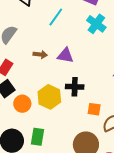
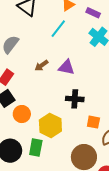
brown arrow: (40, 54) -> (41, 65), turned 136
yellow hexagon: (49, 97) -> (50, 126), moved

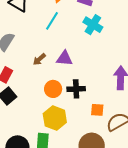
orange circle: (22, 114) -> (53, 89), moved

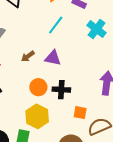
cyan line: (52, 21) -> (56, 25), moved
cyan cross: (93, 25) -> (97, 29), moved

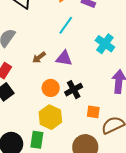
cyan cross: (97, 29) -> (105, 44), moved
black cross: (61, 90) -> (74, 90), turned -30

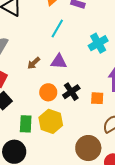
cyan cross: (105, 44) -> (98, 43), turned 30
orange square: (93, 112) -> (97, 98), moved
green rectangle: (37, 140) -> (26, 124), moved

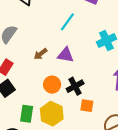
orange square: (97, 98) -> (87, 106), moved

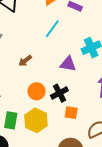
purple triangle: (66, 55) -> (68, 64), moved

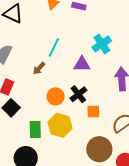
cyan line: (52, 29) -> (54, 47), moved

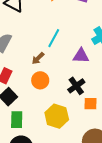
orange circle: (56, 96) -> (40, 80), moved
green rectangle: (35, 130) -> (17, 120), moved

